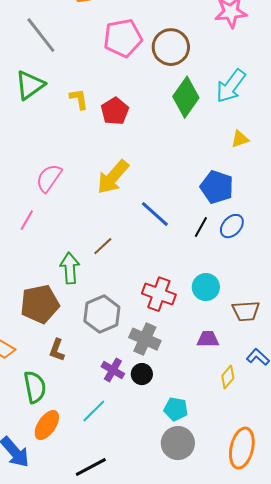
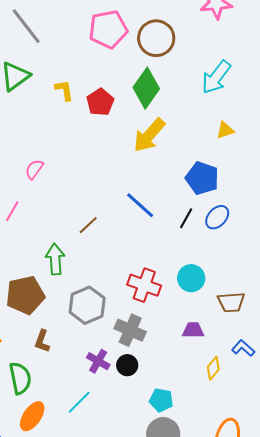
green diamond: (186, 97) -> (146, 88), moved
yellow arrow: (113, 177) -> (149, 135), moved
pink semicircle: (49, 178) -> (34, 169), size x0.7
brown line: (103, 246) -> (88, 225), moved

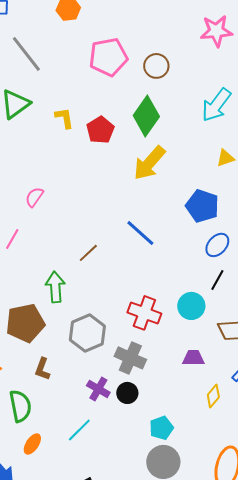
brown circle: (156, 38) -> (156, 66), size x0.7
black line: (186, 218) -> (217, 280), moved
cyan pentagon: (161, 400) -> (161, 428), turned -30
orange ellipse: (32, 416) -> (32, 444), size x0.7

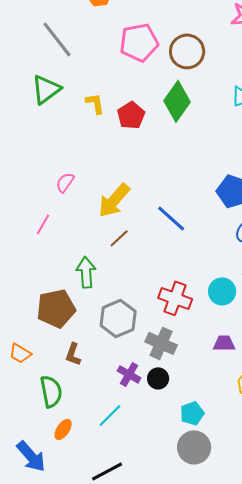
brown circle: (156, 66) -> (187, 51), size x1.4
yellow arrow: (149, 163) -> (114, 200), moved

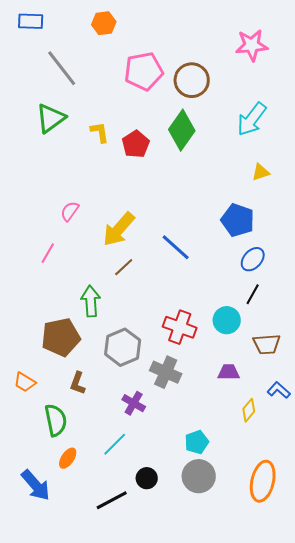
black circle: (158, 378) -> (147, 478), moved

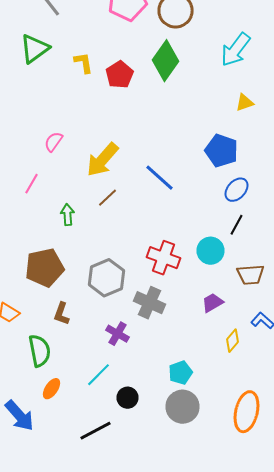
green arrow: (91, 301) -> (68, 215), moved, size x0.7
purple trapezoid: (229, 372) -> (212, 303), turned -30
black circle: (147, 478) -> (128, 398), moved

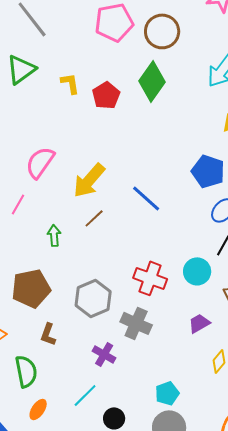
pink semicircle: (54, 142) -> (40, 162), size x1.6

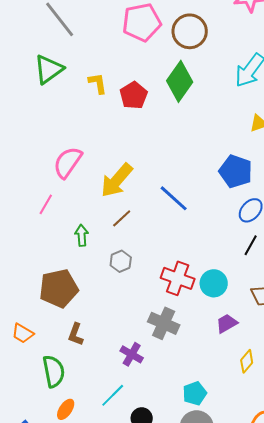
cyan circle: (197, 271) -> (214, 283), moved
gray hexagon: (93, 298) -> (121, 261), moved, size x0.6

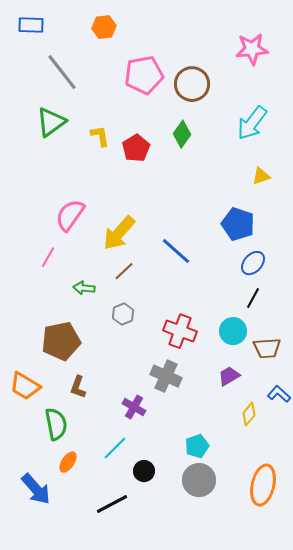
green diamond: (180, 81) -> (182, 134), size x0.7
green arrow: (82, 235) -> (84, 288), turned -80
cyan circle: (214, 283) -> (233, 331), moved
orange trapezoid: (23, 333) -> (25, 386), size x1.4

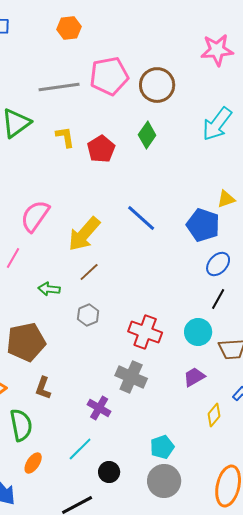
gray line: (62, 72) -> (59, 87), moved, turned -60
yellow triangle: (261, 176) -> (226, 199), moved
blue line: (176, 251) -> (141, 218), moved

